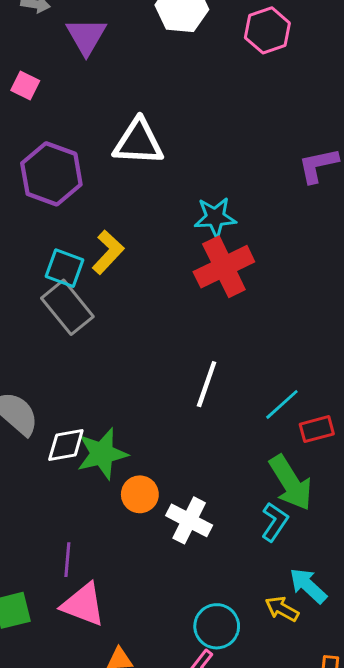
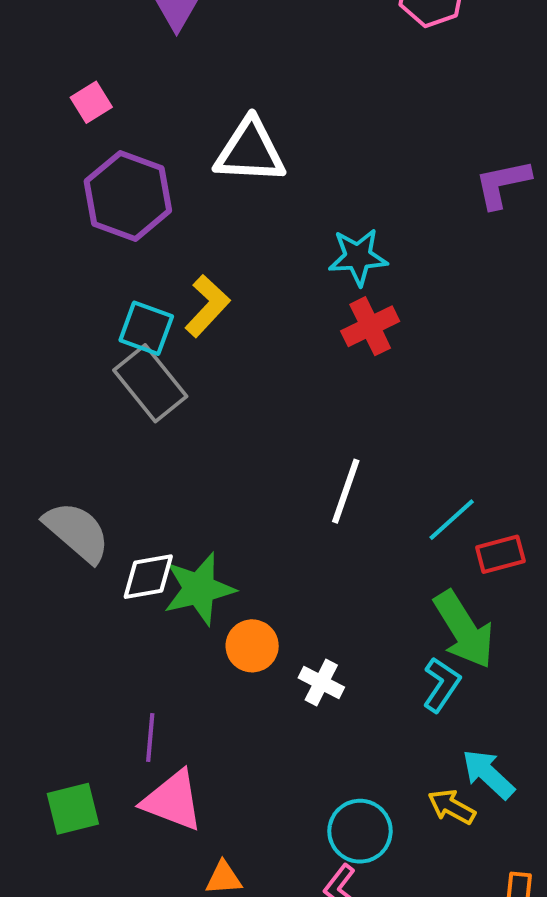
pink square: (25, 85) -> (91, 102), moved, turned 32
red cross: (224, 267) -> (370, 326), size x0.7
white cross: (189, 520) -> (321, 683), size x0.7

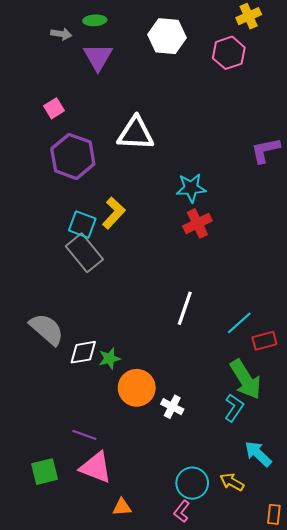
green star: (199, 589) -> (109, 358), size x0.6
orange circle: (252, 646) -> (137, 388), size x1.4
purple line: (150, 738) -> (84, 435), turned -75
yellow arrow: (452, 807) -> (232, 482), moved

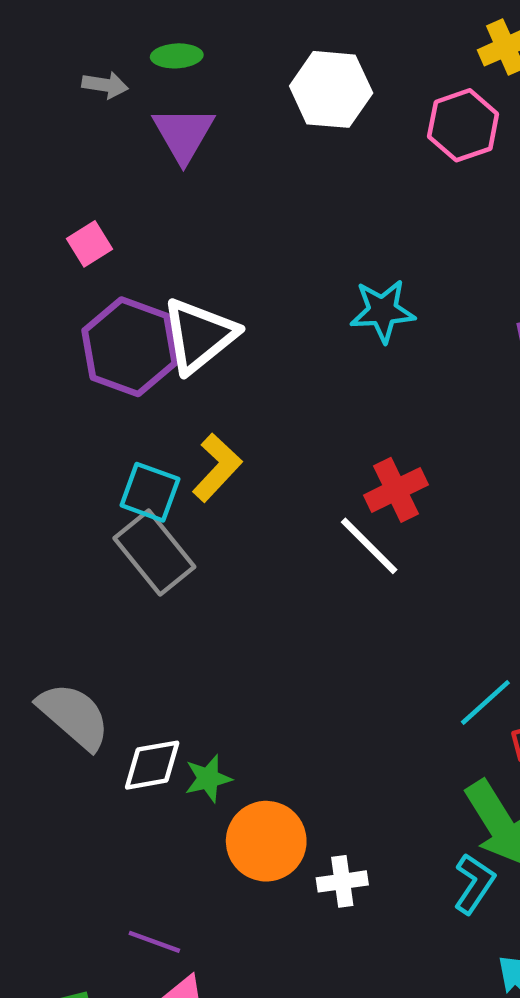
white triangle: (136, 133) -> (199, 336), moved, turned -42
cyan star: (191, 188) -> (383, 311), moved
white line: (185, 308) -> (369, 546), moved, turned -64
white cross: (172, 407) -> (342, 881), turned -35

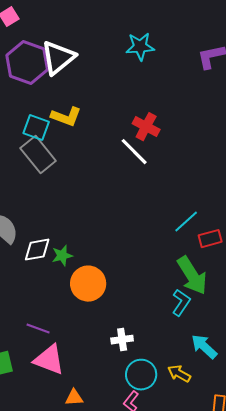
yellow L-shape: (217, 468) -> (66, 117), turned 68
red cross: (396, 490) -> (146, 127), turned -36
white cross: (342, 881) -> (122, 340), moved

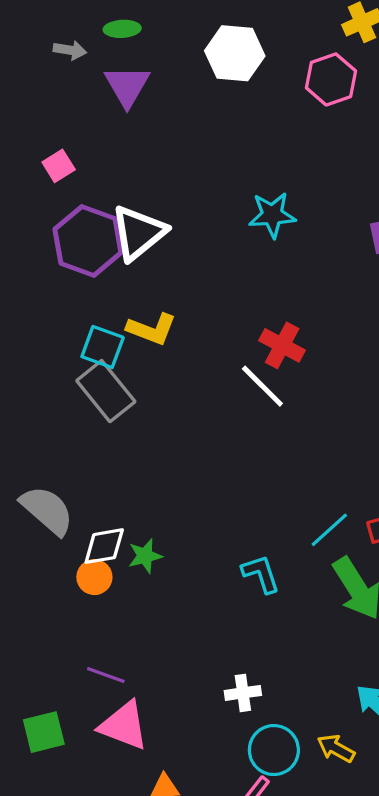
cyan line: (186, 222) -> (329, 530), moved
orange circle: (88, 284) -> (94, 577), moved, size x0.6
cyan L-shape: (181, 303) -> (261, 574), moved, turned -52

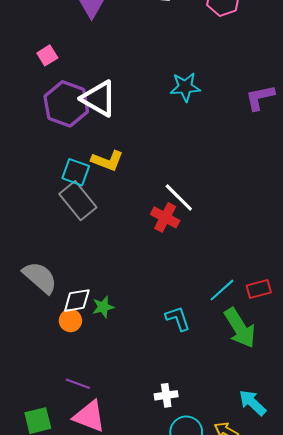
white triangle: (138, 233) -> (99, 99), turned -51
red cross: (282, 345) -> (165, 217), moved

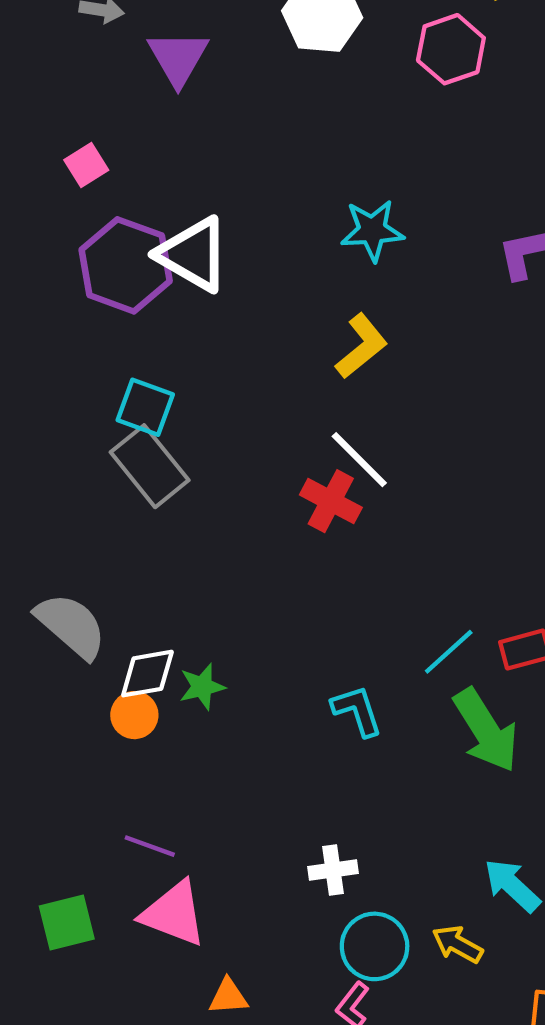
yellow L-shape: (107, 161) -> (361, 346), moved, turned -60

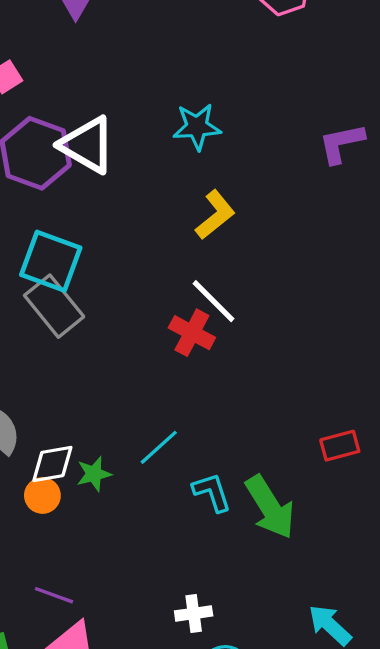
cyan star: (372, 230) -> (197, 127), moved
cyan square: (145, 407) -> (51, 261), size x1.4
cyan line: (449, 652) -> (159, 447), moved
green arrow: (486, 730) -> (270, 507), moved

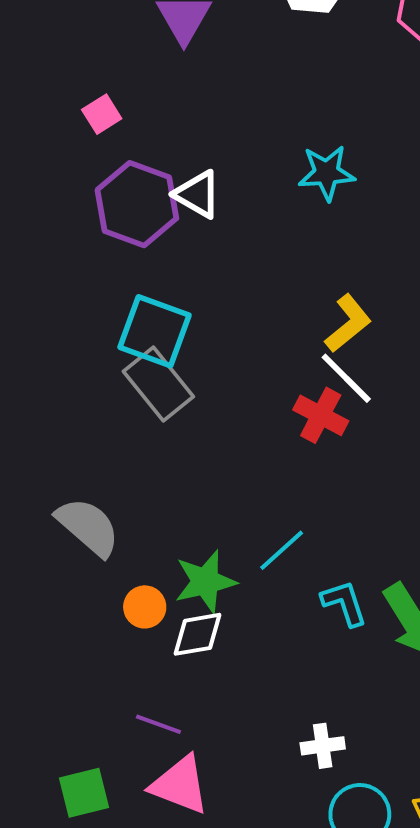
white triangle: (87, 145) -> (198, 194), size x0.7
yellow L-shape: (215, 215) -> (348, 323), moved
white diamond: (52, 464) -> (198, 634), moved
green star: (94, 474) -> (205, 582), size x1.5

